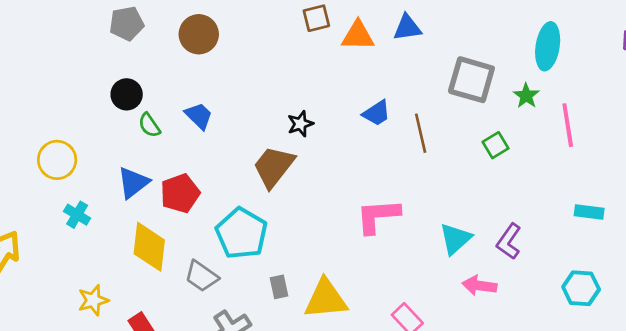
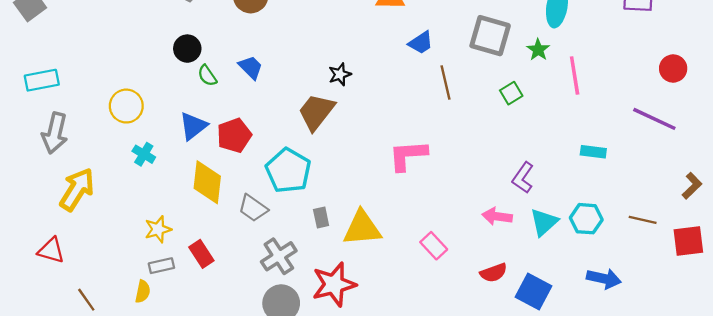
blue trapezoid: (377, 113) -> (421, 43), moved
cyan triangle: (455, 239) -> (544, 222), moved

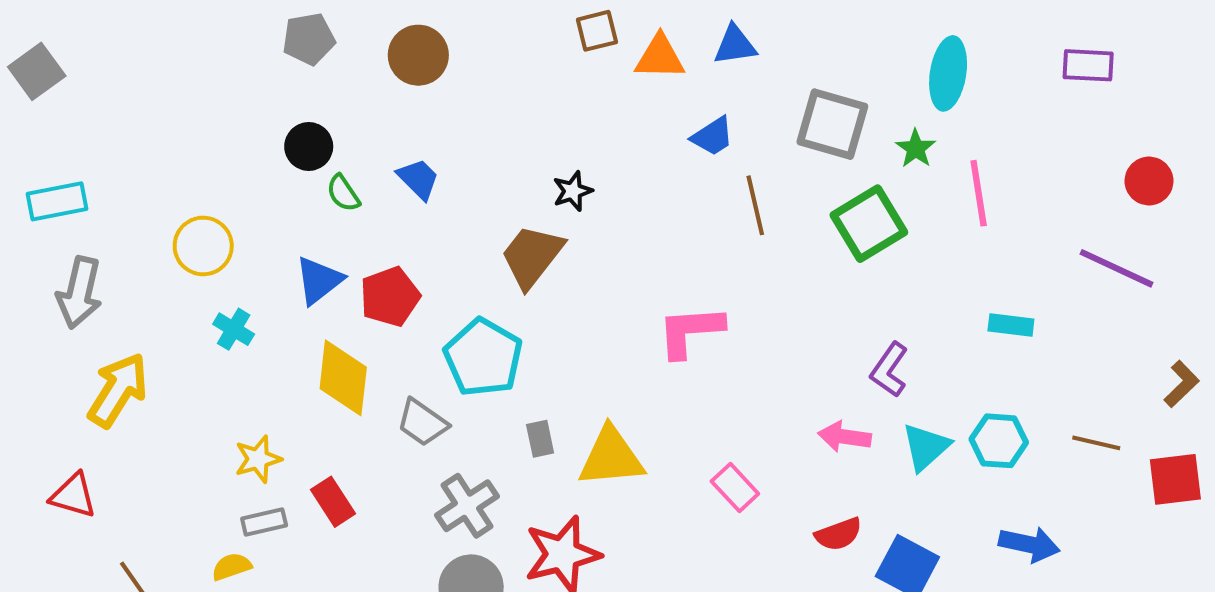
green square: (511, 93) -> (869, 224), size x1.8
yellow semicircle: (143, 291) -> (232, 567), turned -120

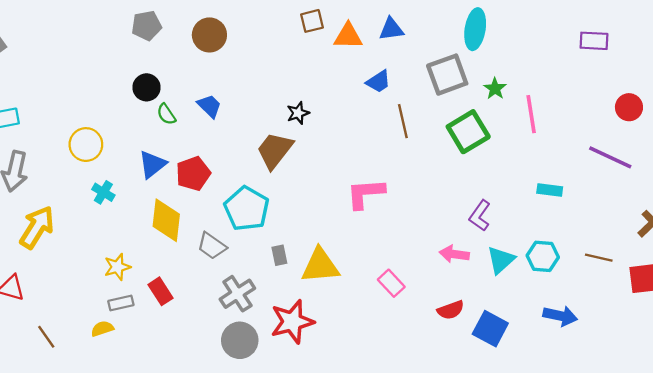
cyan ellipse: (948, 73) -> (475, 29), moved
gray square: (832, 124) -> (447, 75), turned -36

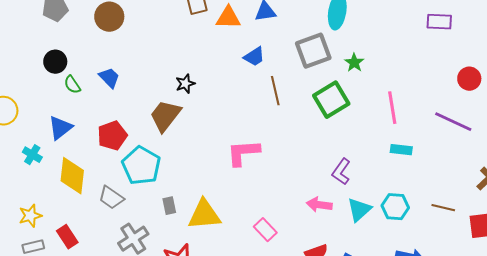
pink line: (531, 114) -> (392, 108), moved
red pentagon: (193, 174) -> (112, 136), moved
cyan cross: (103, 192) -> (32, 155), moved

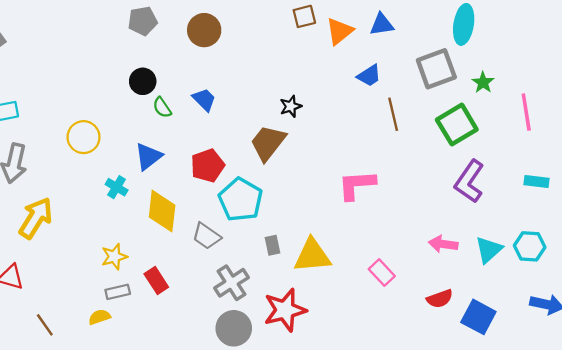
orange triangle: (228, 18) -> (340, 31), turned -40
pink line: (392, 108) -> (526, 112), moved
purple L-shape: (341, 172) -> (469, 181), moved, size x1.4

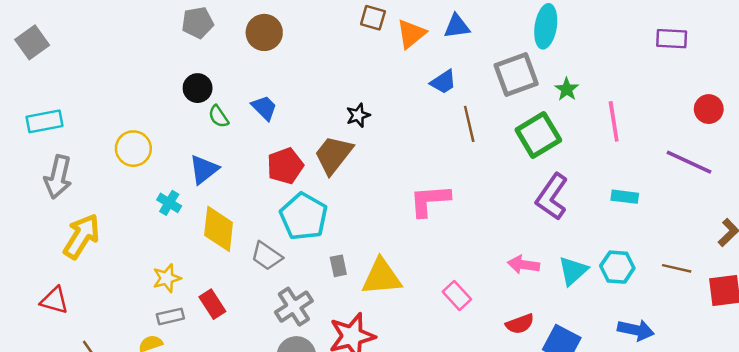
brown square: (304, 16) -> (373, 18), turned 30
red pentagon: (208, 166) -> (285, 166), moved

